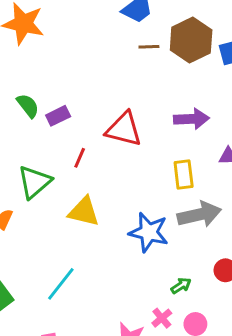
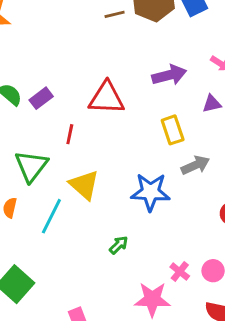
yellow triangle: (84, 212) -> (84, 185), turned 40
gray arrow: (199, 215) -> (195, 165), size x0.7
cyan line: (61, 284) -> (51, 216), moved
green arrow: (181, 286) -> (119, 245), moved

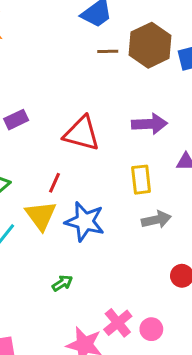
red line: (70, 134) -> (55, 183), moved
blue star: (150, 192) -> (85, 221), moved
pink cross: (180, 272) -> (118, 323), size x1.4

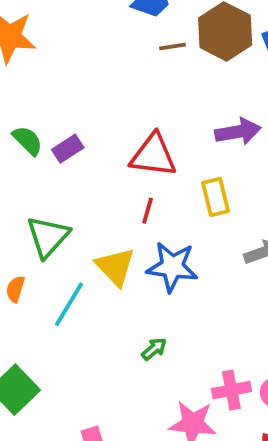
yellow rectangle: (141, 180) -> (215, 197), moved
red line: (55, 183) -> (148, 211), moved
pink cross: (118, 323) -> (231, 390), turned 36

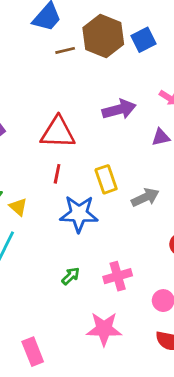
yellow rectangle: (215, 197) -> (106, 179), moved
yellow triangle: (115, 267) -> (18, 207), moved, size x0.6
pink cross: (231, 390) -> (118, 276), moved

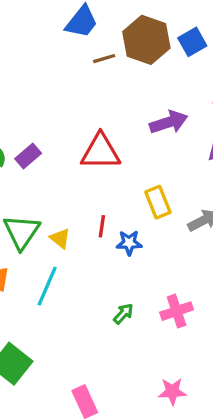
red line: (57, 174) -> (102, 226), moved
blue star: (79, 214) -> (129, 243), size x0.6
pink star: (104, 329) -> (172, 391), moved, size x0.7

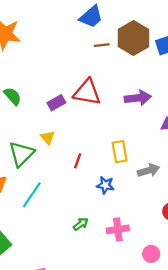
red triangle: (101, 152) -> (87, 92), moved
purple rectangle: (28, 156) -> (56, 103), moved
yellow triangle: (60, 238) -> (48, 138), moved
blue star: (129, 243) -> (105, 185), moved

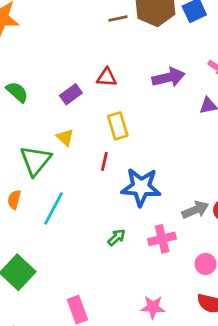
red triangle: (87, 92) -> (107, 77), size x0.6
yellow rectangle: (120, 152) -> (118, 126), moved
gray arrow: (149, 170) -> (195, 210), moved
blue star: (105, 185) -> (141, 187), size x1.8

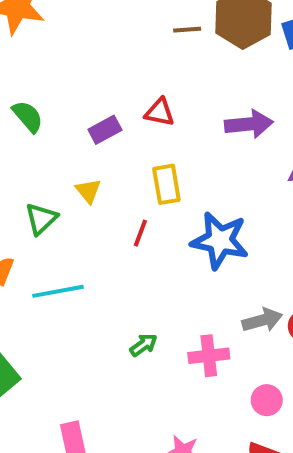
green triangle: (36, 161) -> (41, 219), size x0.7
blue star: (141, 187) -> (220, 241), moved
cyan line: (53, 209) -> (58, 291), turned 44

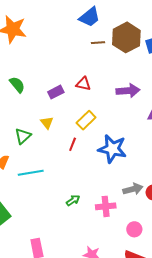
yellow rectangle: (166, 184) -> (86, 120), turned 54

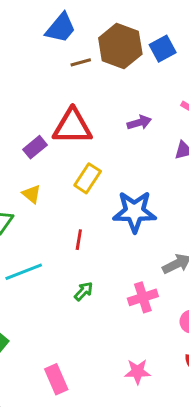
red triangle: (83, 84) -> (72, 127), size x1.8
purple arrow: (128, 91) -> (139, 123), size x0.7
red line: (73, 144) -> (79, 240), moved
green arrow: (73, 200) -> (84, 291), moved

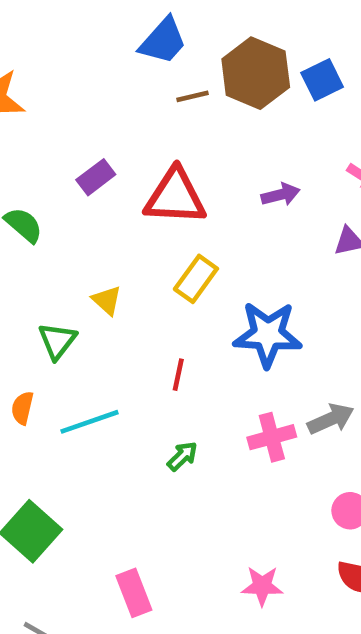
purple rectangle: (35, 147) -> (96, 177), moved
pink cross: (143, 297) -> (272, 437), moved

